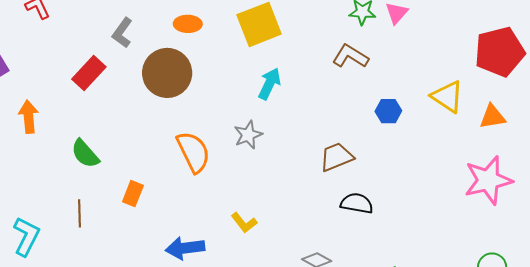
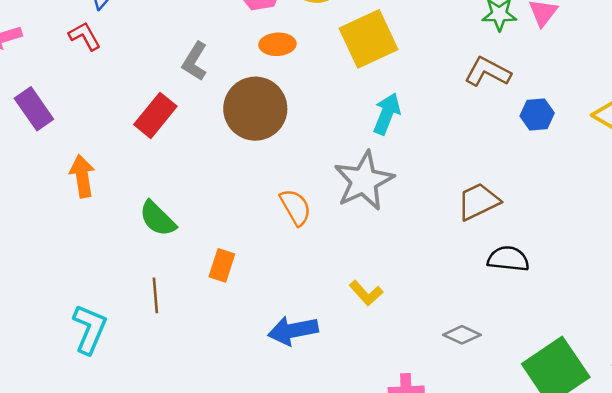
blue hexagon: (388, 111) -> (537, 114), moved
gray star: (248, 135) -> (364, 181), size x1.6
orange semicircle: (193, 152) -> (295, 207), size x0.7

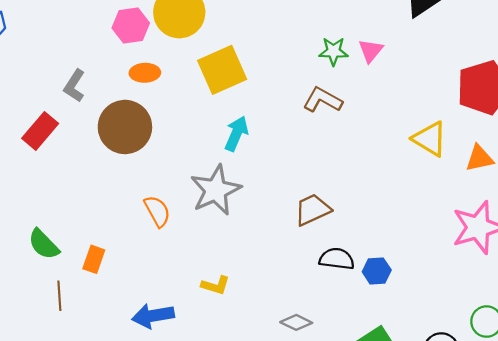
blue hexagon: (537, 114) -> (377, 271), moved
green semicircle: (157, 219) -> (44, 244), moved
yellow L-shape: (366, 293) -> (216, 285), turned -32
brown line: (155, 295) -> (59, 296), moved

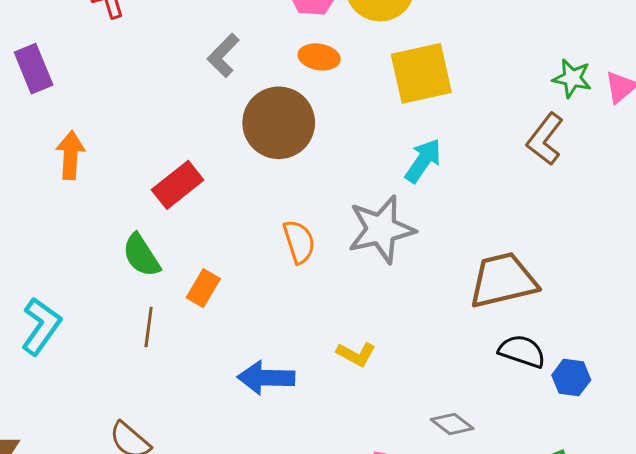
brown L-shape: (323, 100) -> (545, 139), turned -93
red rectangle: (40, 131) -> (178, 185), moved
brown trapezoid: (312, 210) -> (503, 280), size x1.4

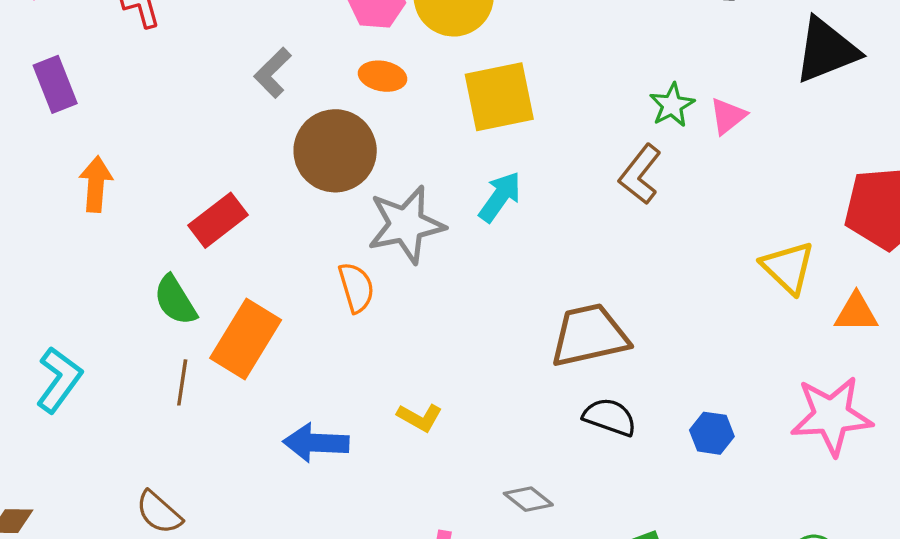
green star: (572, 78) -> (672, 105), turned 30
gray star: (381, 229) -> (406, 225), moved
orange rectangle: (203, 288) -> (246, 339), size x1.8
blue hexagon: (571, 377) -> (712, 433), moved

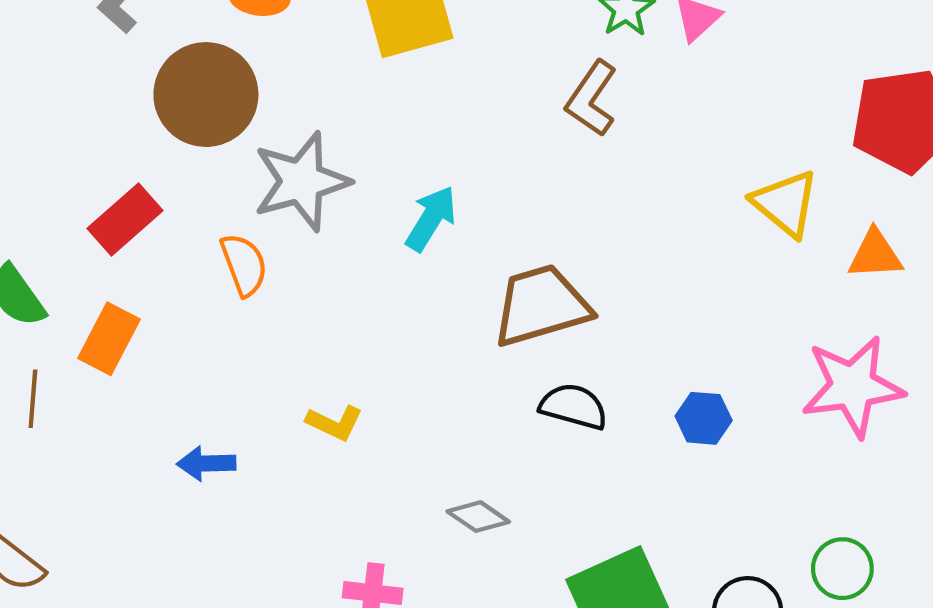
cyan arrow: (500, 197) -> (431, 218), moved
red rectangle: (218, 220) -> (125, 219), moved
orange rectangle: (246, 339) -> (109, 339), size x0.7
blue arrow: (316, 443) -> (206, 463), size x0.7

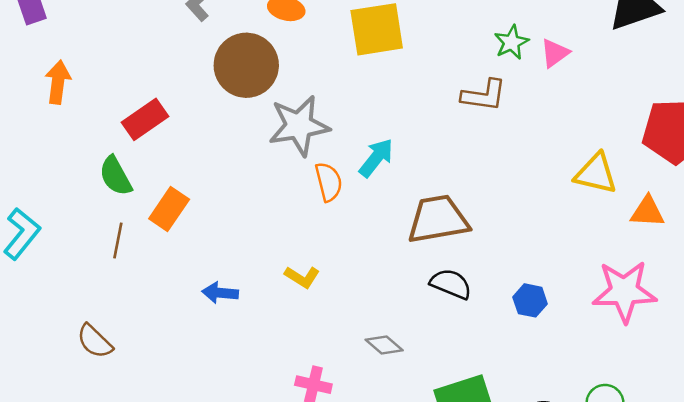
brown L-shape: (592, 99) -> (484, 95), turned -123
yellow triangle: (785, 203) -> (596, 174), turned -33
red rectangle: (125, 219) -> (145, 119), moved
orange semicircle: (244, 265) -> (329, 182), moved

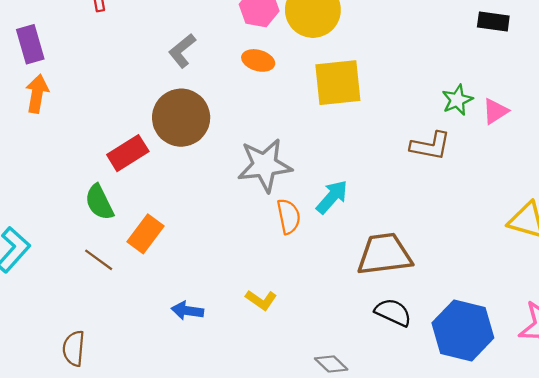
brown circle: (246, 65) -> (181, 118), moved
orange arrow: (58, 82) -> (37, 94), moved
brown line: (118, 241) -> (99, 260), turned -68
blue hexagon: (530, 300) -> (463, 330), size x2.0
brown semicircle: (95, 341) -> (74, 348), turned 48

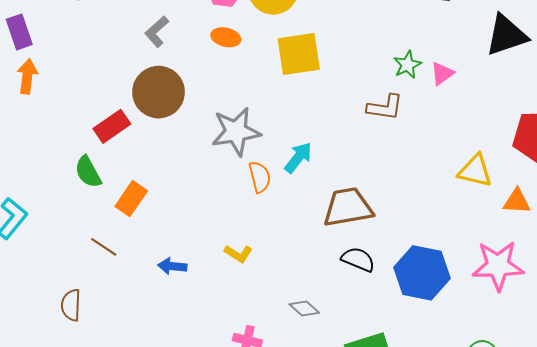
brown line: (99, 260) -> (104, 247), moved

